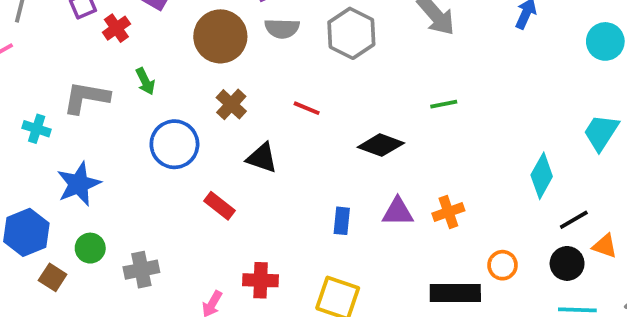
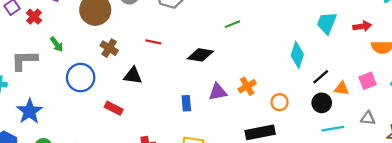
orange circle: (502, 265) -> (280, 102), moved

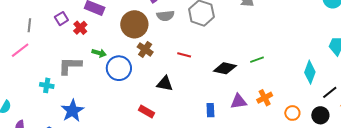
green line: (232, 24) -> (257, 60), moved
green arrow: (57, 44) -> (99, 53), turned -40
brown cross: (109, 48) -> (145, 49), moved
blue circle: (81, 78) -> (119, 68), moved
black circle: (322, 103) -> (320, 115), moved

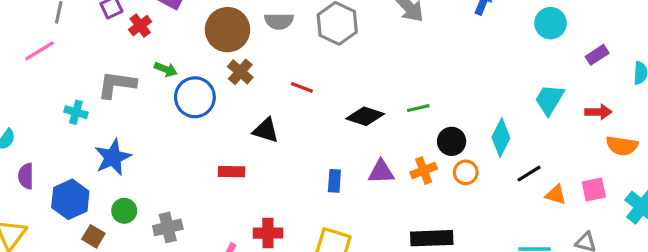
red rectangle: (146, 111) -> (231, 172), turned -35
orange circle: (292, 113) -> (466, 172), moved
black circle: (320, 115) -> (452, 141), moved

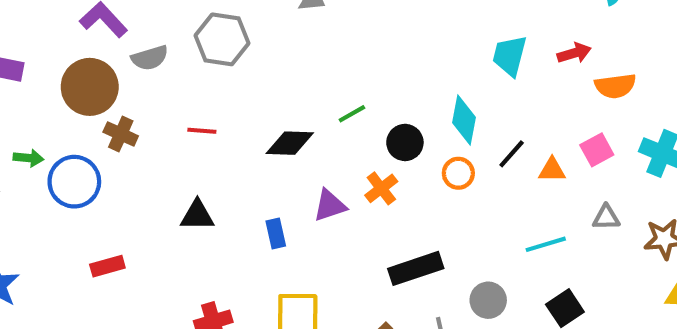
black triangle: (266, 130) -> (197, 215), moved
red rectangle: (231, 172) -> (107, 266), moved
orange circle: (466, 172) -> (458, 173), moved

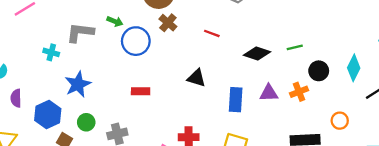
orange circle: (458, 173) -> (340, 121), moved
blue rectangle: (276, 233) -> (236, 100), size x1.5

